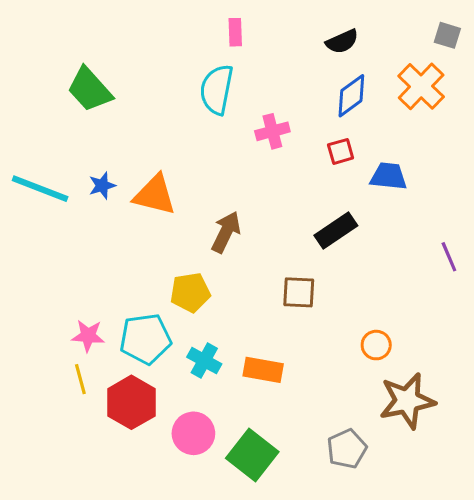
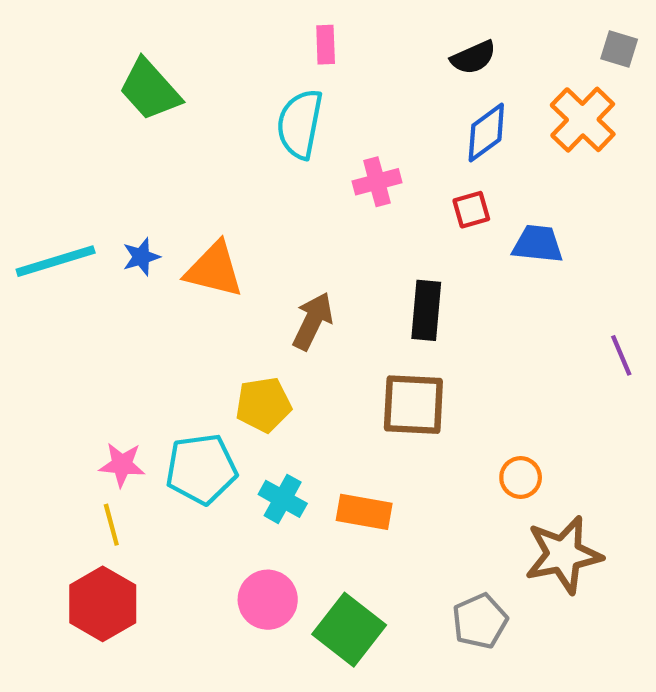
green trapezoid: (90, 89) -> (150, 90), moved
cyan line: (40, 189) -> (56, 261), turned -38
black rectangle: (336, 230) -> (426, 310), moved, turned -51
brown square: (299, 292) -> (413, 405), size x1.4
red hexagon: (131, 402) -> (103, 604), moved

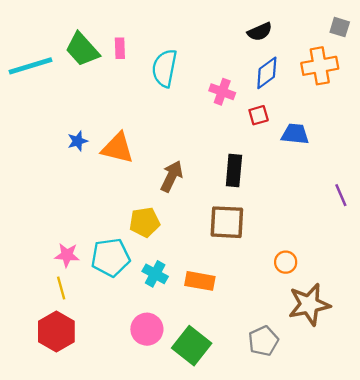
pink rectangle: (326, 45) -> (120, 48), moved
orange cross: (583, 120) -> (320, 66), turned 36
pink cross: (377, 182) -> (222, 92), moved, turned 35
cyan line: (56, 261) -> (31, 66), moved

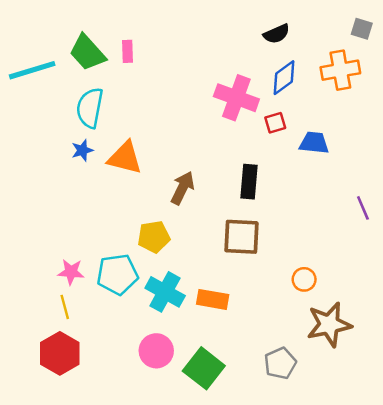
cyan semicircle: (165, 68) -> (90, 108), moved
pink cross: (222, 92) -> (236, 98), size x1.6
cyan cross: (155, 274) -> (165, 292), size x1.4

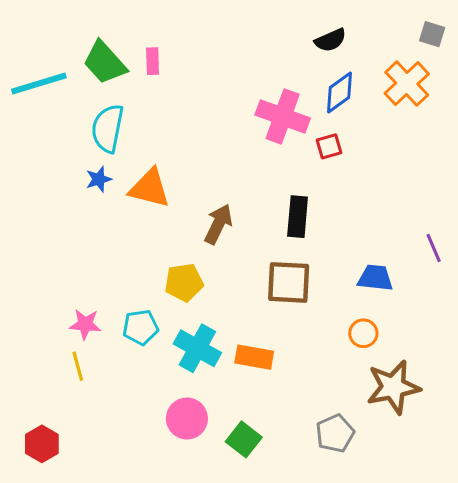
orange cross: (340, 70) -> (407, 84), turned -33
blue trapezoid: (314, 143) -> (375, 278), moved
cyan pentagon: (117, 274) -> (141, 327), size x0.7
red hexagon: (60, 353) -> (42, 444), moved, size x0.7
green square: (204, 368) -> (244, 439), size x0.7

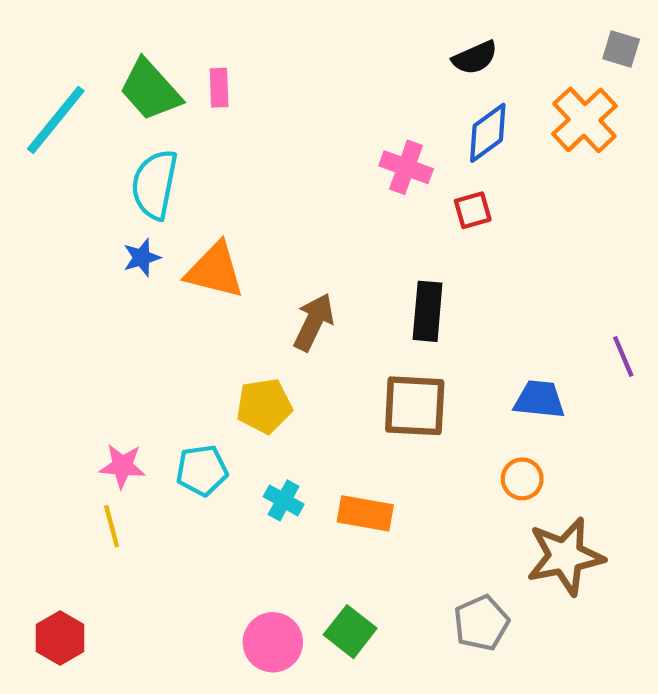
cyan line: (39, 84) -> (56, 120), turned -34
pink cross: (283, 116) -> (406, 167), size x0.7
cyan cross: (197, 348) -> (284, 500), size x0.6
pink circle: (187, 419) -> (273, 642), moved

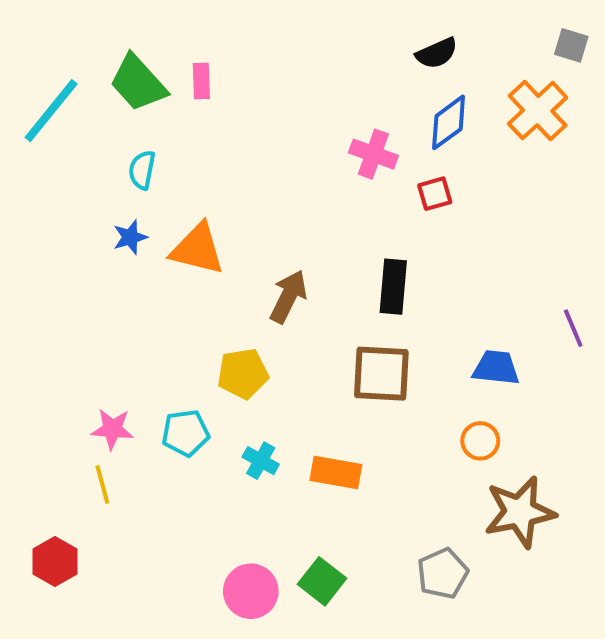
cyan semicircle: (155, 184) -> (142, 170), size x0.6
red hexagon: (60, 638) -> (55, 562), moved

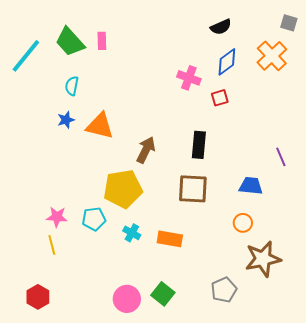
purple line: (573, 328) -> (281, 157), moved
yellow pentagon: (243, 374) -> (123, 189), size x1.5
red hexagon: (55, 562) -> (38, 297), moved

